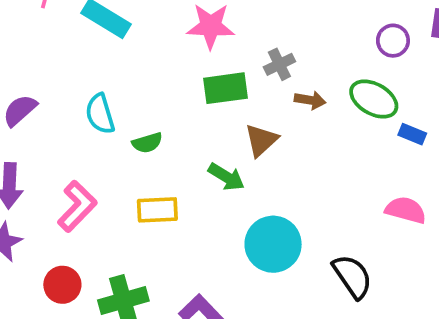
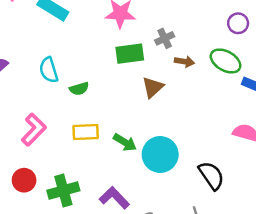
green arrow: (226, 177) -> (125, 142), moved

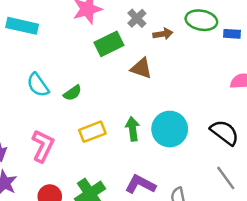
brown triangle: (153, 87) -> (141, 68), turned -40
green arrow: (125, 142) -> (133, 129), turned -110

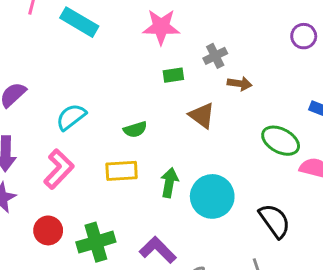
green ellipse: (201, 20) -> (281, 141), moved
green rectangle: (109, 44) -> (173, 75), size x0.6
cyan semicircle: (38, 85) -> (71, 117), moved, turned 70
green semicircle: (72, 93) -> (135, 129), moved

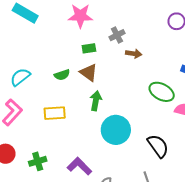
brown triangle: (202, 115) -> (89, 73), moved
green semicircle: (135, 129) -> (62, 75), moved
green arrow: (169, 183) -> (96, 101), moved
green cross: (96, 242) -> (38, 161), size x0.7

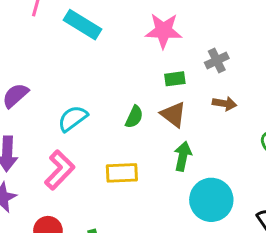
brown arrow: (134, 54) -> (224, 104), moved
green semicircle: (62, 75) -> (134, 117), turned -49

